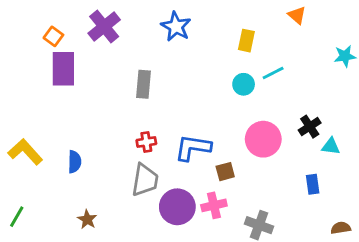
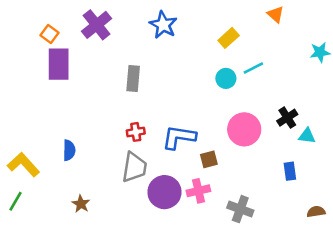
yellow rectangle: (246, 41) -> (229, 38), turned 36
yellow L-shape: (25, 152) -> (23, 165), moved

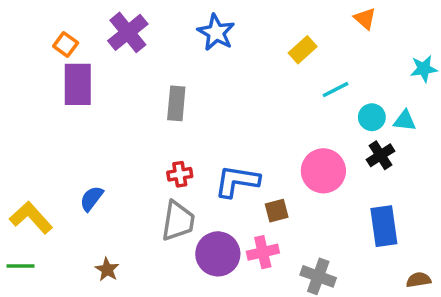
cyan circle: (226, 78) -> (372, 117), moved
cyan triangle: (307, 136) -> (405, 121), moved
blue semicircle: (69, 150) -> (92, 199), turned -144
blue rectangle: (290, 171) -> (384, 226), size x1.6
green line: (16, 201) -> (21, 266), turned 60

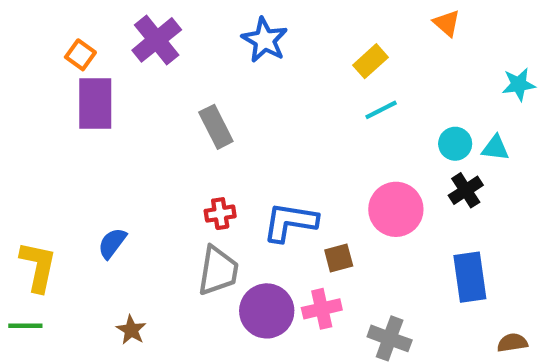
cyan line: (336, 90) -> (381, 110), moved
gray rectangle: (176, 103) -> (216, 127), turned -32
yellow L-shape: (31, 218) -> (38, 266), turned 54

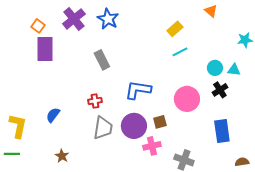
blue star: (265, 40) -> (108, 19), moved
red cross: (220, 214) -> (95, 101), moved
blue L-shape: (290, 222) -> (138, 90), moved
purple circle: (267, 311) -> (134, 126), moved

